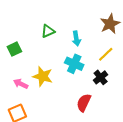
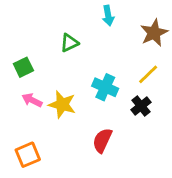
cyan arrow: (76, 39) -> (108, 16), moved
pink arrow: (21, 84) -> (32, 100), moved
red semicircle: (84, 103) -> (102, 140), moved

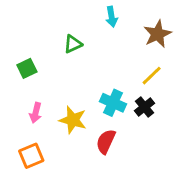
cyan cross: (105, 87) -> (113, 103), moved
pink arrow: (32, 100) -> (36, 113), moved, turned -102
yellow star: (62, 105) -> (73, 120), moved

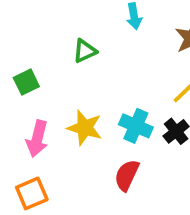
pink arrow: (36, 113) -> (37, 139), size x1.4
yellow star: (73, 120) -> (85, 128), moved

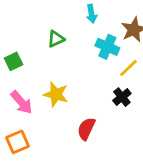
cyan cross: (136, 126) -> (107, 47), moved
pink arrow: (37, 139) -> (21, 102), turned -55

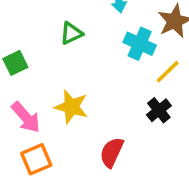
orange square: (18, 142) -> (36, 159), moved

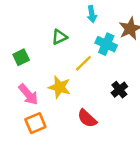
yellow line: (168, 72) -> (83, 63), moved
red semicircle: (112, 152) -> (87, 118), turned -72

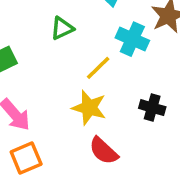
yellow star: (59, 87) -> (89, 108), moved
black cross: (119, 90) -> (152, 108), turned -35

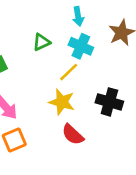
cyan cross: (132, 39) -> (81, 46), moved
black cross: (152, 108) -> (109, 102), size x1.4

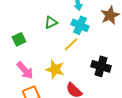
yellow star: (62, 102) -> (55, 69), moved

